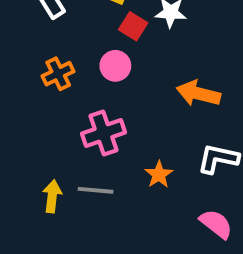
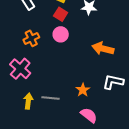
red square: (133, 26) -> (61, 14), moved
pink cross: (103, 133) -> (20, 69), moved, turned -30
pink semicircle: (216, 224) -> (89, 115), moved

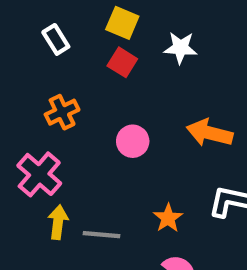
pink circle: (61, 34) -> (133, 141), moved
yellow arrow: (28, 101) -> (58, 222), moved

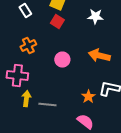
white star: (180, 48) -> (95, 16), moved
pink cross: (39, 174) -> (17, 76), turned -35
orange star: (168, 218) -> (88, 96), moved

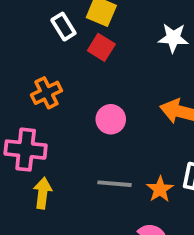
white rectangle: (25, 10) -> (63, 27), moved
gray line: (47, 104) -> (115, 184), moved

